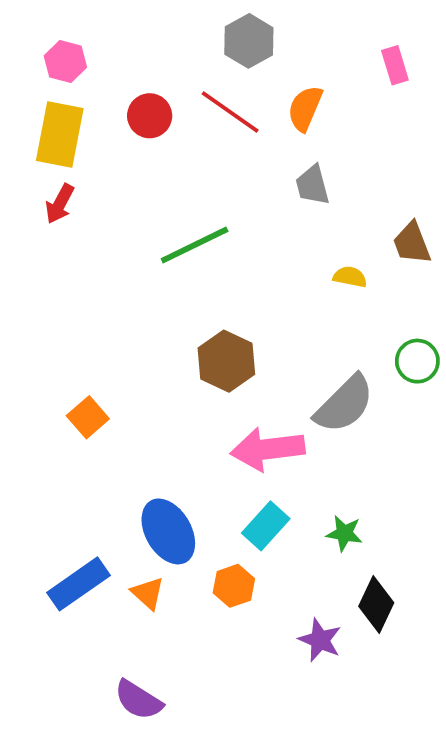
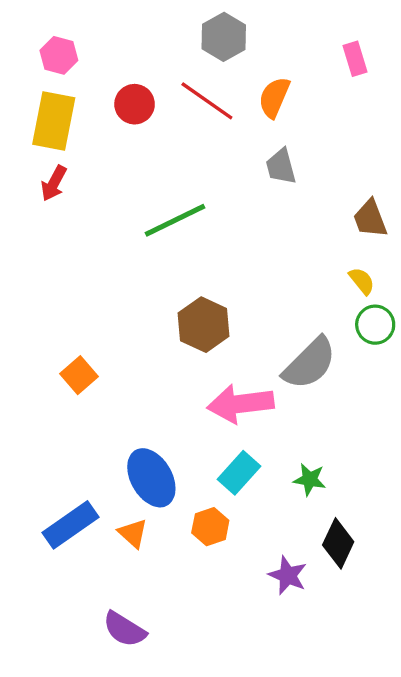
yellow semicircle: (350, 277) -> (362, 281), moved, turned 40

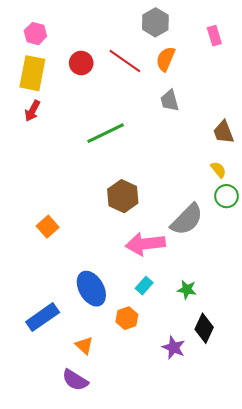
gray hexagon: (224, 37) -> (155, 22), moved
cyan rectangle: (239, 473) -> (144, 286), size x0.7
orange triangle: (133, 533) -> (84, 346), moved

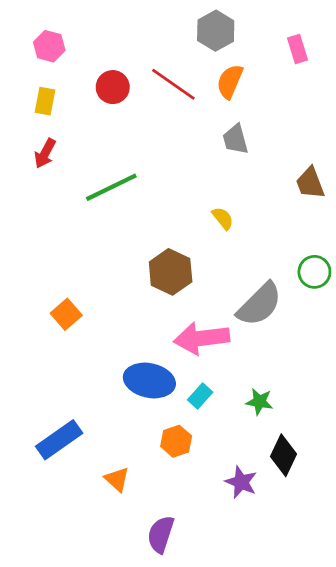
yellow rectangle: (32, 73) -> (45, 101), size x0.6
green line: (106, 133) -> (111, 187), moved
yellow semicircle: (218, 170) -> (223, 218), moved
blue ellipse: (91, 289) -> (149, 380), moved, turned -48
purple semicircle: (75, 380) -> (161, 534), moved, turned 76

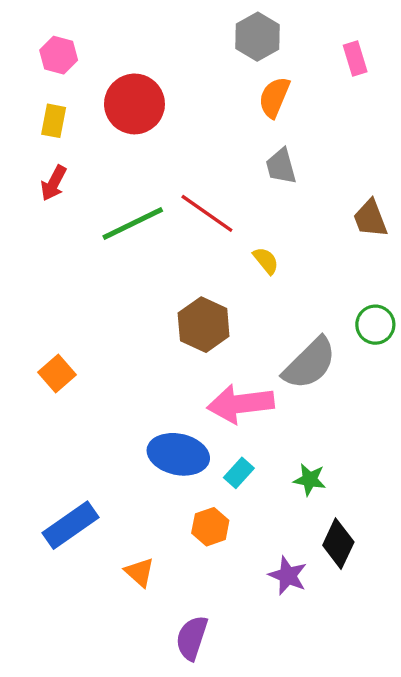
red line: (173, 84) -> (207, 213), moved
red circle: (113, 87) -> (134, 104), size x1.5
orange square: (66, 314) -> (57, 373), moved

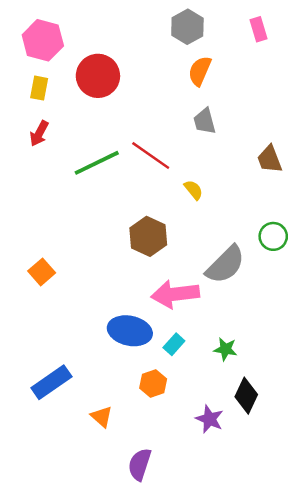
pink hexagon: (59, 55) -> (43, 40), size x1.5
pink rectangle: (355, 59) -> (259, 29), moved

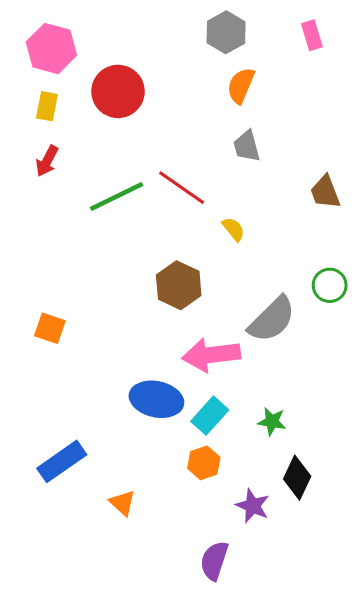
orange square: (42, 272) -> (50, 328), turned -30
cyan rectangle: (174, 344) -> (210, 416), size x1.4
orange hexagon: (153, 383) -> (204, 463), moved
purple semicircle: (140, 464) -> (214, 561), moved

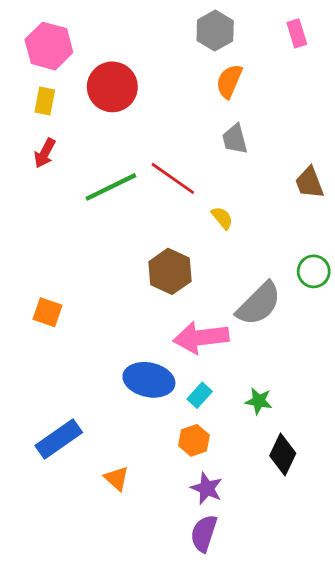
cyan rectangle: (210, 416) -> (200, 395), size x0.7
purple star: (253, 506) -> (207, 488), moved

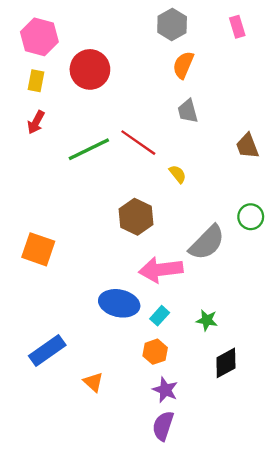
orange square: (48, 312) -> (38, 249), size x1.4
black diamond: (283, 454) -> (226, 363), turned 36

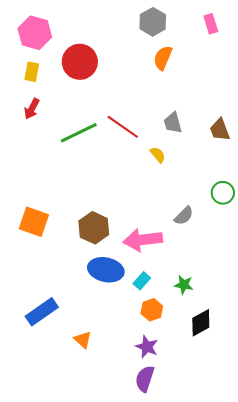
gray trapezoid: (188, 111) -> (173, 123), moved
brown hexagon: (136, 217) -> (94, 228), moved
gray semicircle: (207, 243) -> (184, 216), size x0.6
orange hexagon: (155, 352) -> (152, 310), moved

